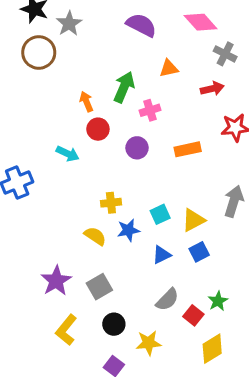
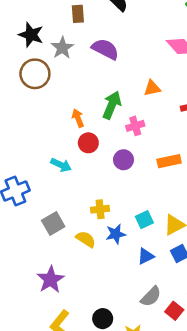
purple semicircle: (141, 25) -> (105, 49), moved
gray square: (99, 287) -> (53, 224), moved

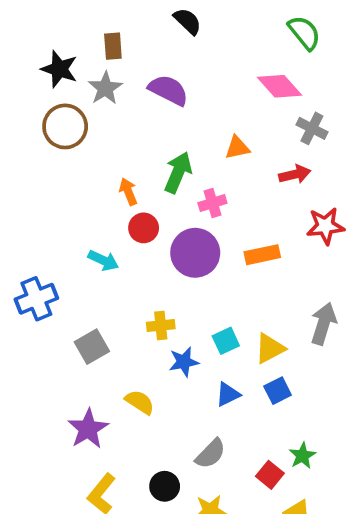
brown rectangle: (78, 14) -> (113, 46), moved
purple circle: (123, 160) -> (195, 253), size x1.6
yellow semicircle: (86, 239) -> (140, 402), moved
gray semicircle: (151, 296) -> (211, 454), moved

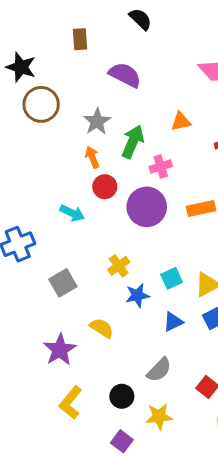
black star: (59, 69) -> (21, 67), moved
gray star: (105, 88) -> (97, 121), moved
yellow cross: (161, 326) -> (119, 266), turned -30

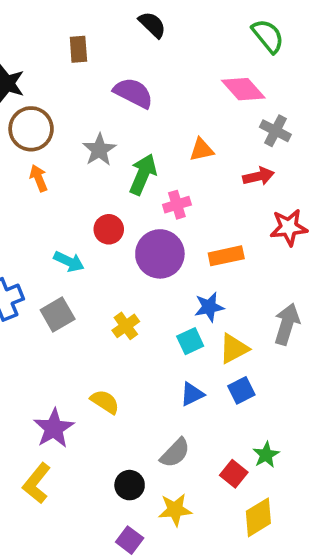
orange arrow: (92, 157) -> (39, 178), moved
gray square: (63, 283) -> (58, 315), moved
blue star: (137, 295) -> (209, 307), moved
yellow L-shape: (71, 402) -> (37, 483), moved

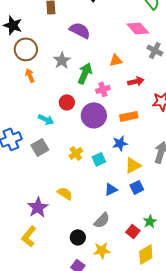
red arrow: (258, 176) -> (136, 81), moved
cyan square: (190, 341) -> (99, 159), moved

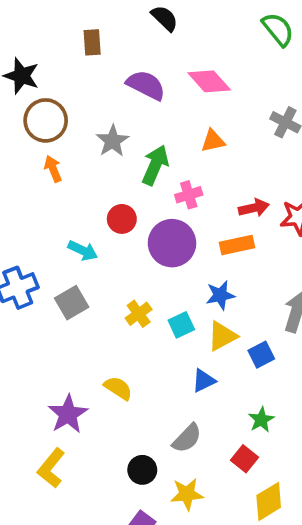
pink diamond: (138, 28) -> (209, 81), moved
red arrow: (136, 81) -> (254, 208), moved
yellow triangle: (133, 165) -> (222, 336), moved
blue square: (137, 187) -> (261, 355), moved
green star: (150, 221) -> (261, 420), moved

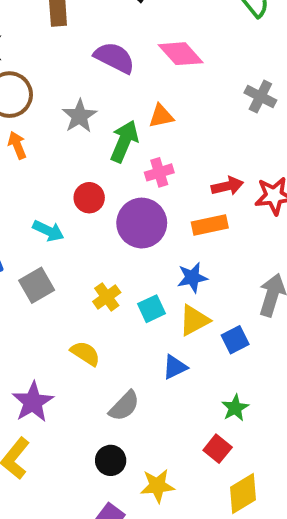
orange triangle: (213, 141) -> (161, 116), moved
yellow semicircle: (118, 388) -> (85, 353), moved
gray semicircle: (187, 438) -> (124, 406), moved

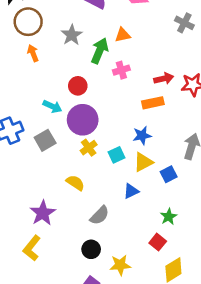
purple circle: (142, 223) -> (83, 120), moved

